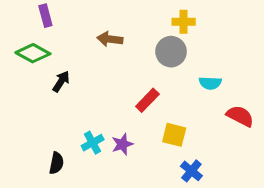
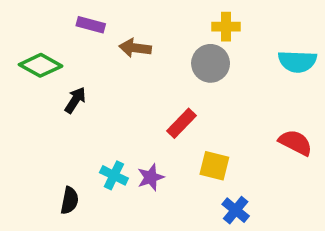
purple rectangle: (45, 16) -> (91, 25), moved, turned -60
cyan semicircle: (210, 83) -> (297, 61), moved, size x1.4
cyan cross: (93, 143) -> (114, 175), turned -35

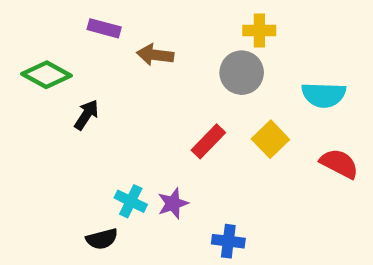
cyan semicircle: (297, 61) -> (324, 95), moved
yellow square: (214, 166) -> (270, 139), moved, turned 32
black semicircle: (70, 200) -> (102, 239), moved, turned 64
blue cross: (236, 210) -> (228, 241), moved, turned -32

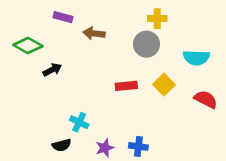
black arrow: (86, 115) -> (52, 70), turned 30
red rectangle: (208, 141) -> (126, 86), turned 40
purple star: (173, 203) -> (105, 148), moved

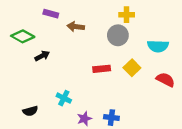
black semicircle: (62, 145) -> (30, 111), moved

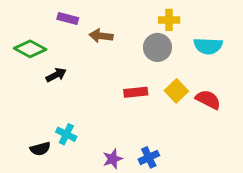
cyan semicircle: (158, 46) -> (208, 46), moved
red semicircle: (166, 80) -> (208, 100), moved
cyan cross: (64, 98) -> (66, 134), moved
blue cross: (111, 118) -> (149, 157), turned -32

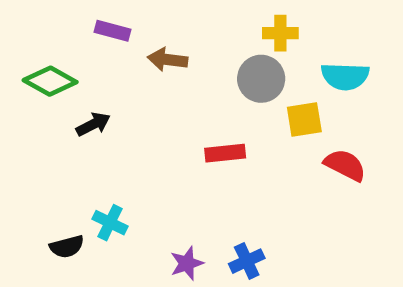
yellow square: (176, 91) -> (304, 120), moved, turned 35

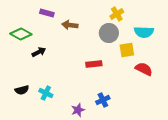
yellow cross: (280, 33) -> (117, 14), turned -32
black semicircle: (67, 247) -> (22, 90), moved
blue cross: (247, 261) -> (103, 100), moved

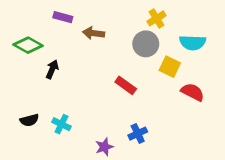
yellow square: (127, 50) -> (170, 67), turned 35
black arrow: (39, 52) -> (52, 69), turned -40
red rectangle: (94, 64) -> (126, 85), turned 42

